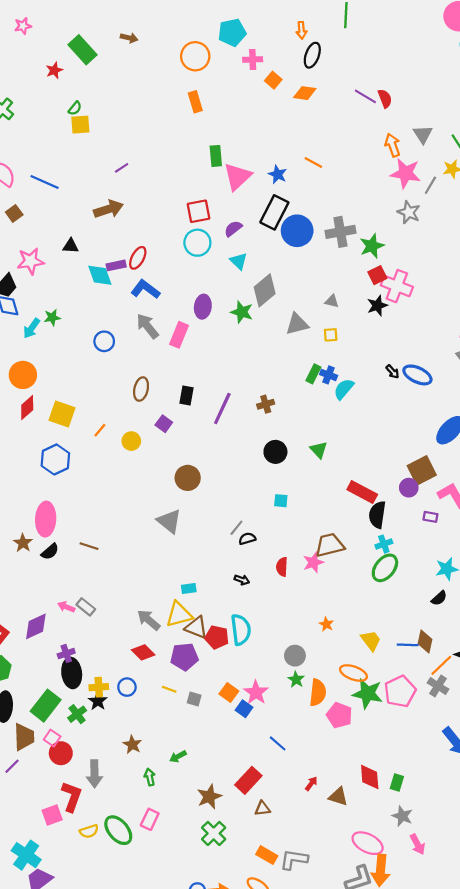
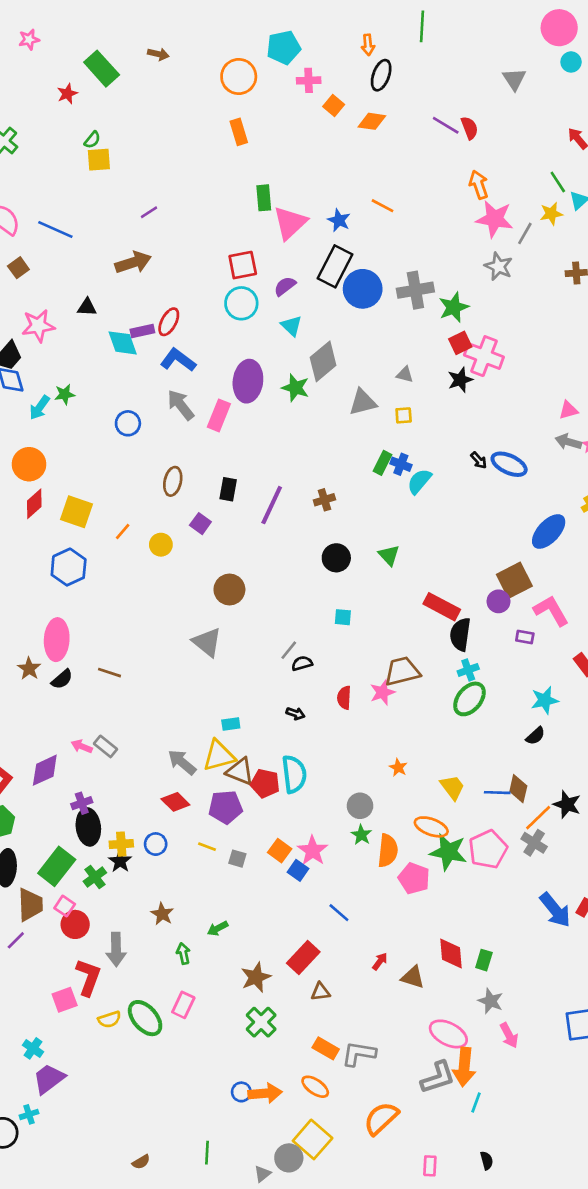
gray triangle: (423, 134) -> (514, 79), moved
purple ellipse: (203, 307) -> (248, 381), size x1.4
cyan cross: (26, 855) -> (33, 1048), size x0.6

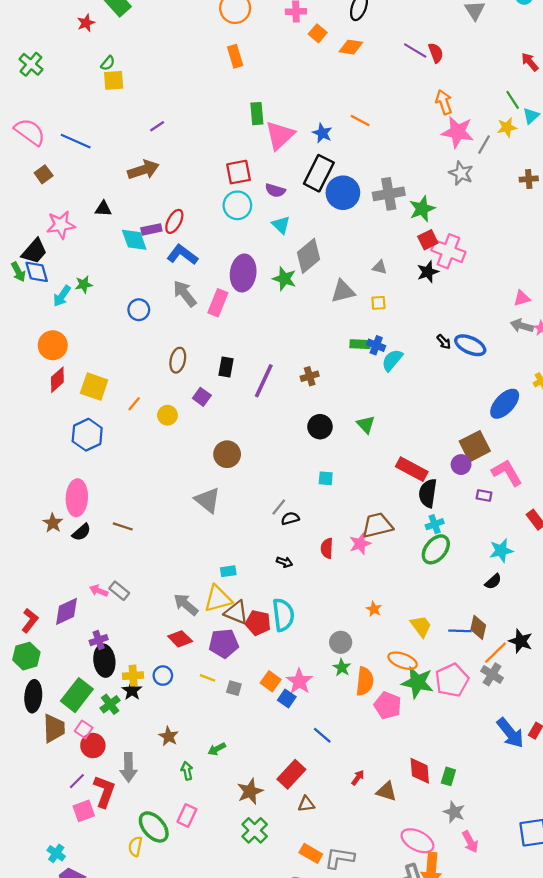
purple semicircle: (285, 286) -> (275, 190), turned -126
green rectangle: (382, 463) -> (360, 344), turned 66
purple line: (16, 940) -> (77, 781), moved
yellow semicircle: (109, 1019) -> (135, 846), moved, turned 120

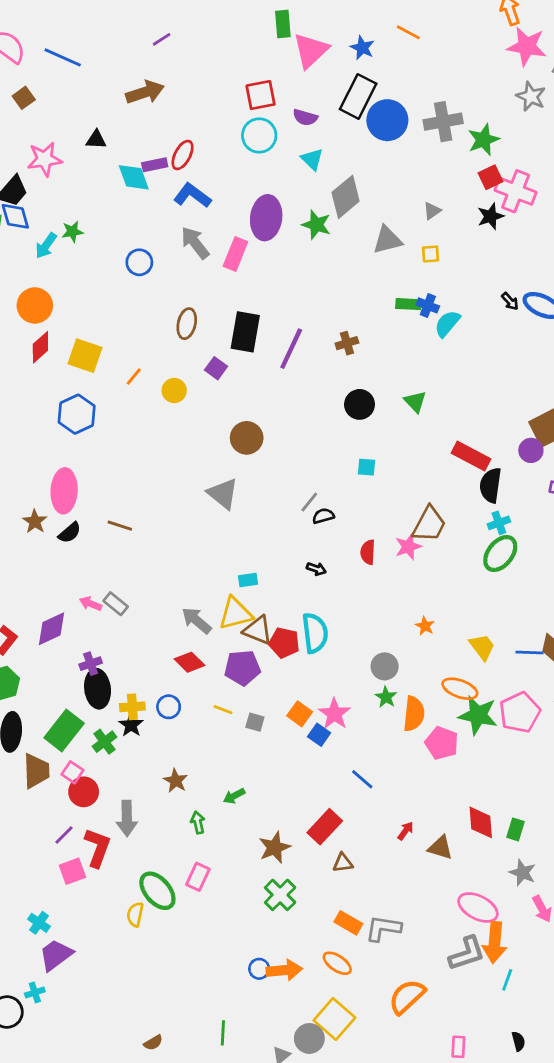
gray triangle: (380, 267) -> (432, 211), turned -49
black rectangle: (226, 367) -> (245, 332), size x1.6
brown trapezoid: (377, 525) -> (429, 524), turned 132

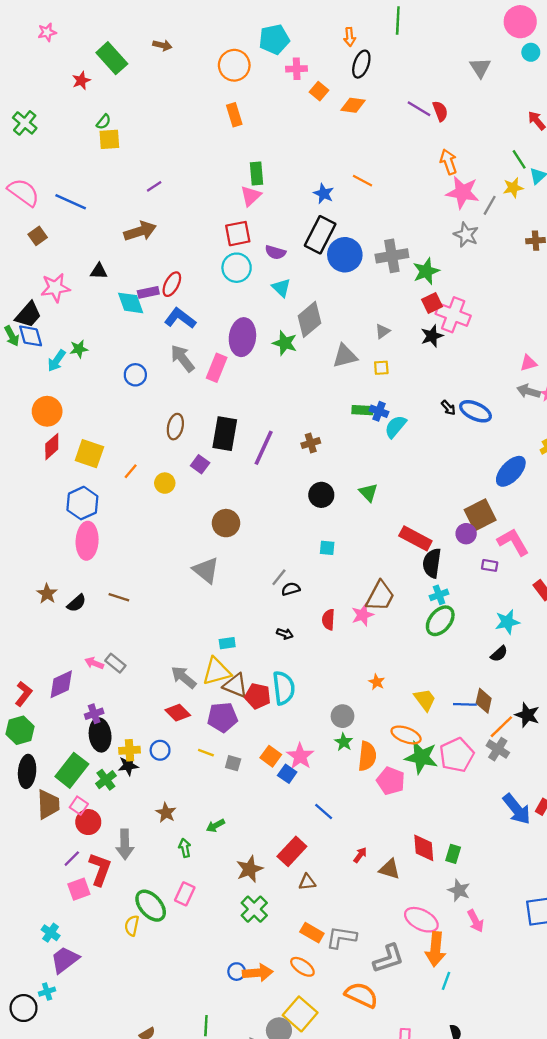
pink triangle: (311, 50) -> (251, 196), moved, size x0.7
pink ellipse: (64, 491) -> (87, 541), moved
black star: (131, 725) -> (128, 766), turned 30
gray L-shape: (467, 953) -> (388, 959), moved
orange semicircle: (407, 997) -> (361, 995), turned 68

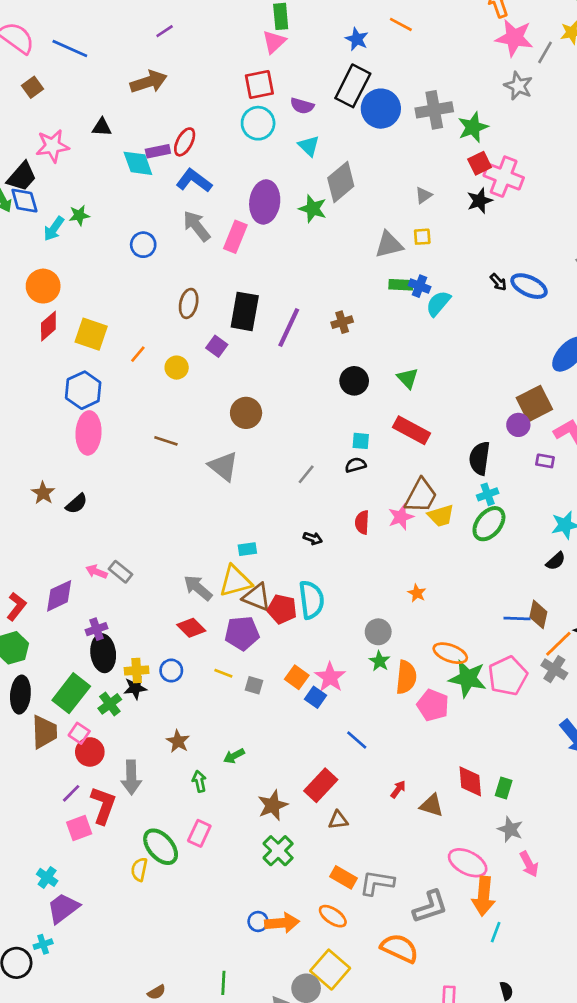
gray triangle: (345, 356) -> (389, 245), moved
red rectangle: (415, 538) -> (412, 430), moved
black semicircle: (291, 589) -> (355, 465), moved
brown line: (119, 597) -> (166, 441), moved
yellow trapezoid: (425, 700) -> (441, 516), moved, turned 110

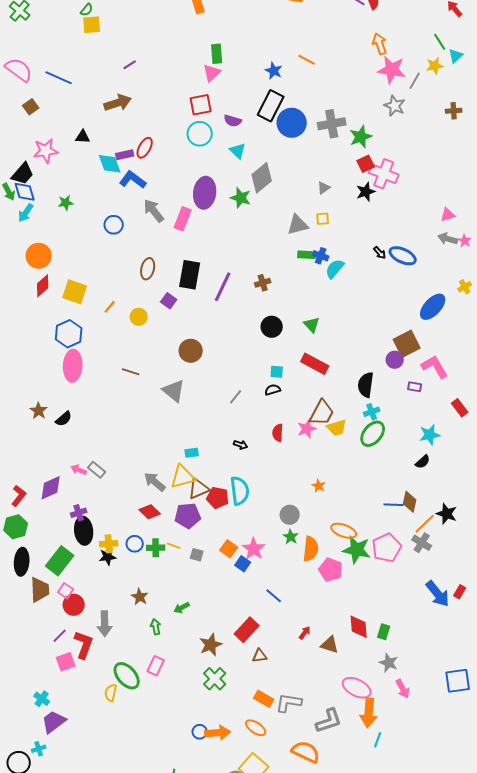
blue L-shape: (194, 181) -> (133, 180), moved
cyan arrow: (54, 229) -> (26, 213), moved
brown triangle: (257, 597) -> (199, 489), turned -45
green cross: (110, 704) -> (156, 548), moved, turned 36

